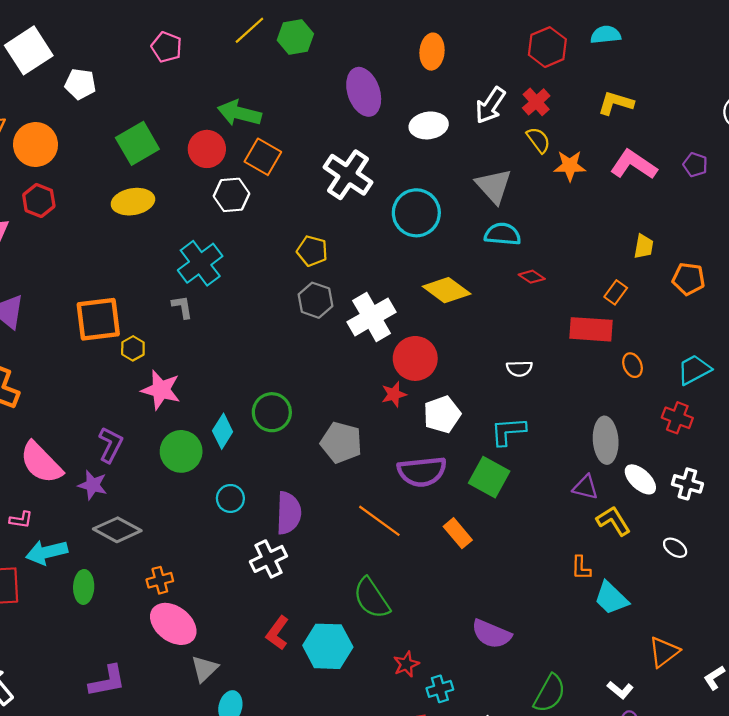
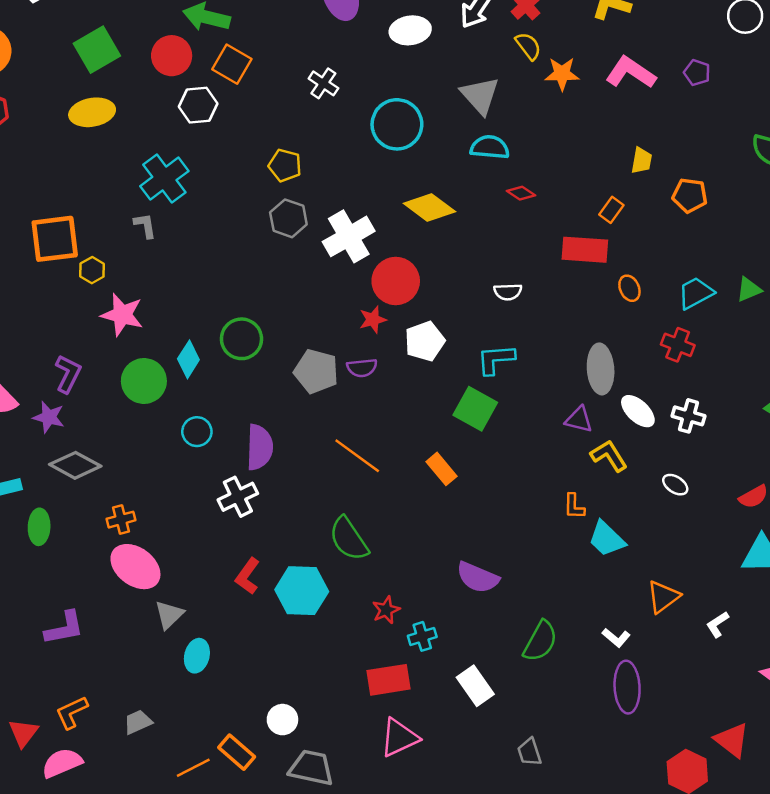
white cross: (348, 175) -> (323, 83), size x0.6
purple semicircle: (422, 472) -> (362, 368), moved, size x0.6

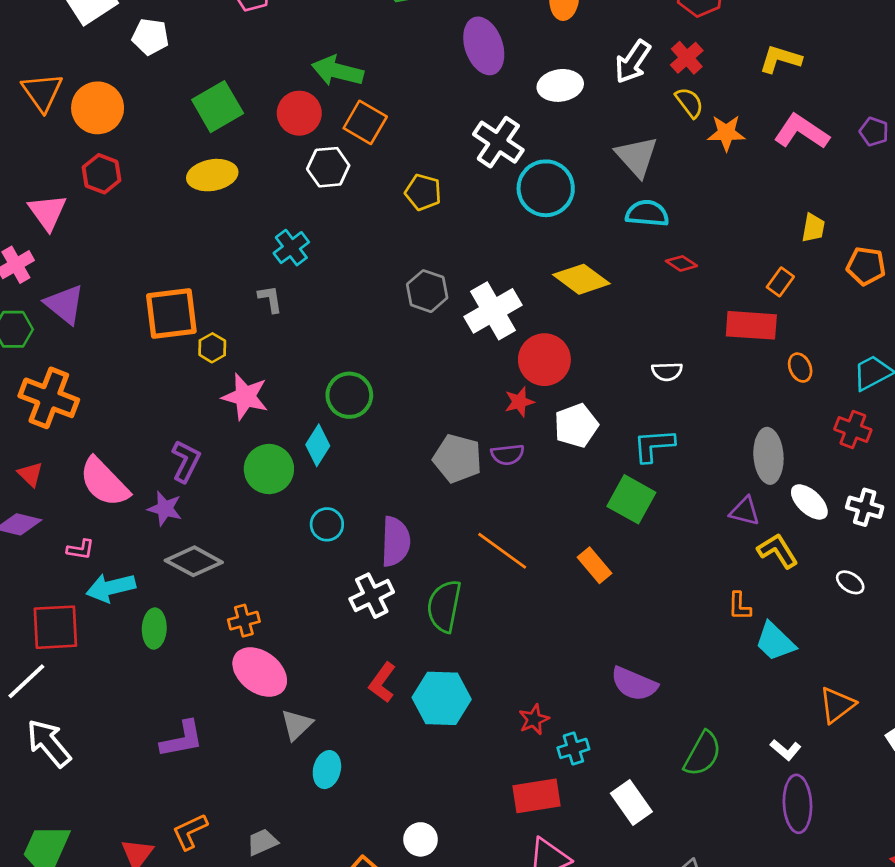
white cross: (323, 83) -> (498, 142), moved, size x1.5
yellow pentagon: (285, 165) -> (423, 192), moved
cyan cross: (164, 179) -> (291, 248), size x0.7
green circle: (241, 339) -> (349, 395), moved
green semicircle: (349, 539) -> (444, 606), moved, turned 45

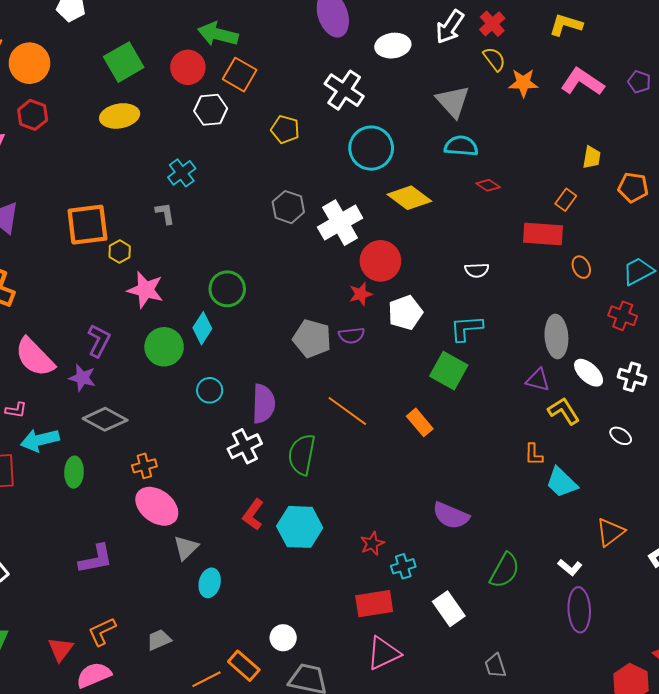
cyan circle: (546, 188) -> (371, 148), moved

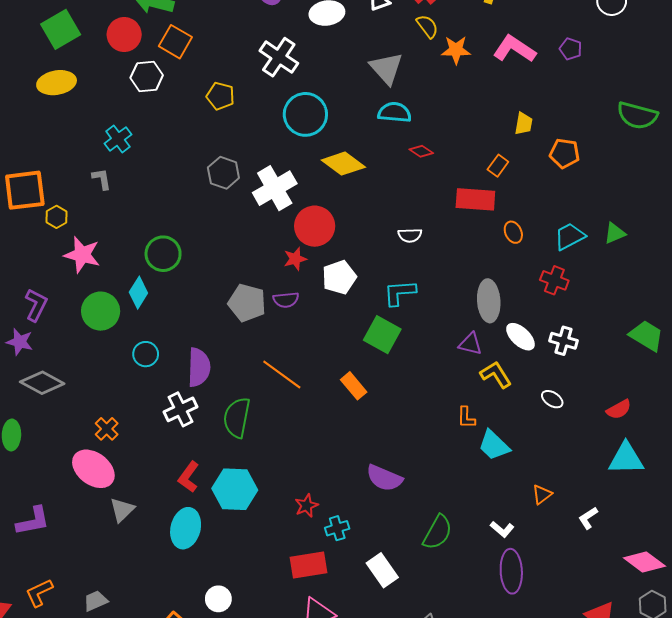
orange cross: (144, 466) -> (107, 429), moved, turned -30
orange triangle: (610, 532) -> (542, 494), size x0.7
cyan ellipse: (210, 583) -> (186, 528), moved, size x1.4

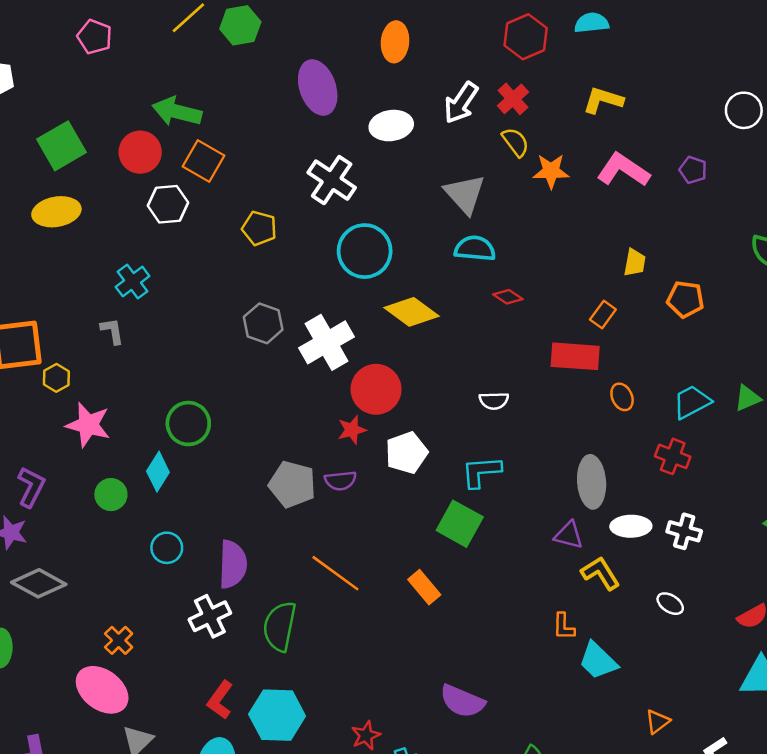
green circle: (101, 311) -> (111, 495), size x0.7
white ellipse: (520, 337) -> (631, 526), turned -44

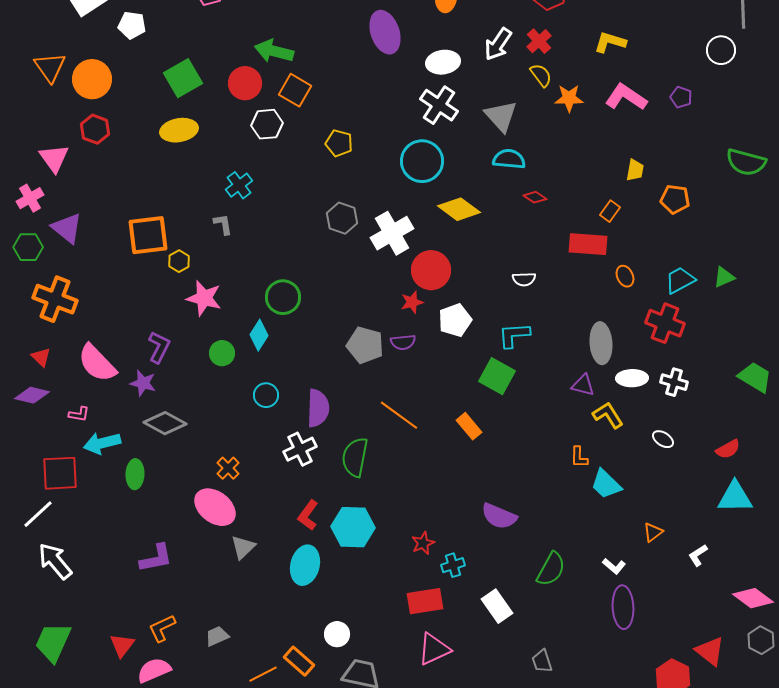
white cross: (332, 180) -> (439, 105), moved
red cross: (673, 456) -> (665, 323), size x1.4

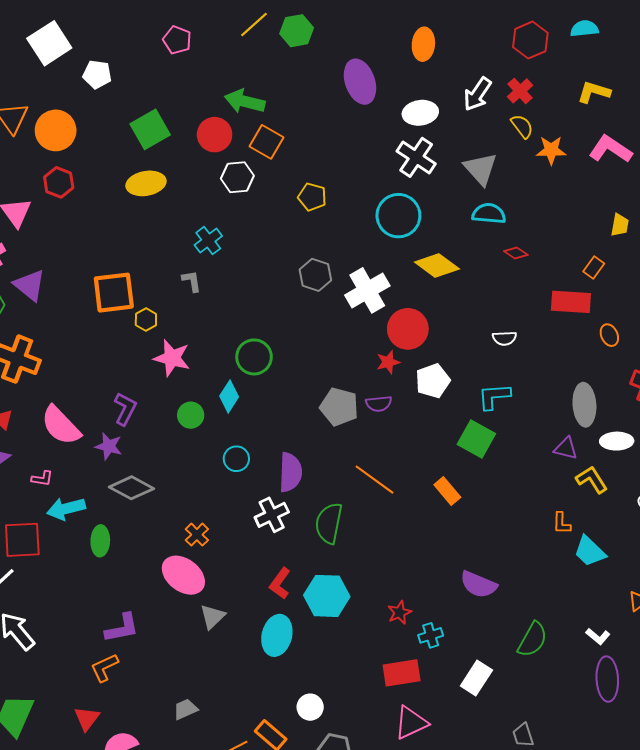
white rectangle: (497, 606) -> (476, 678), turned 68
orange L-shape: (162, 628) -> (104, 668), moved

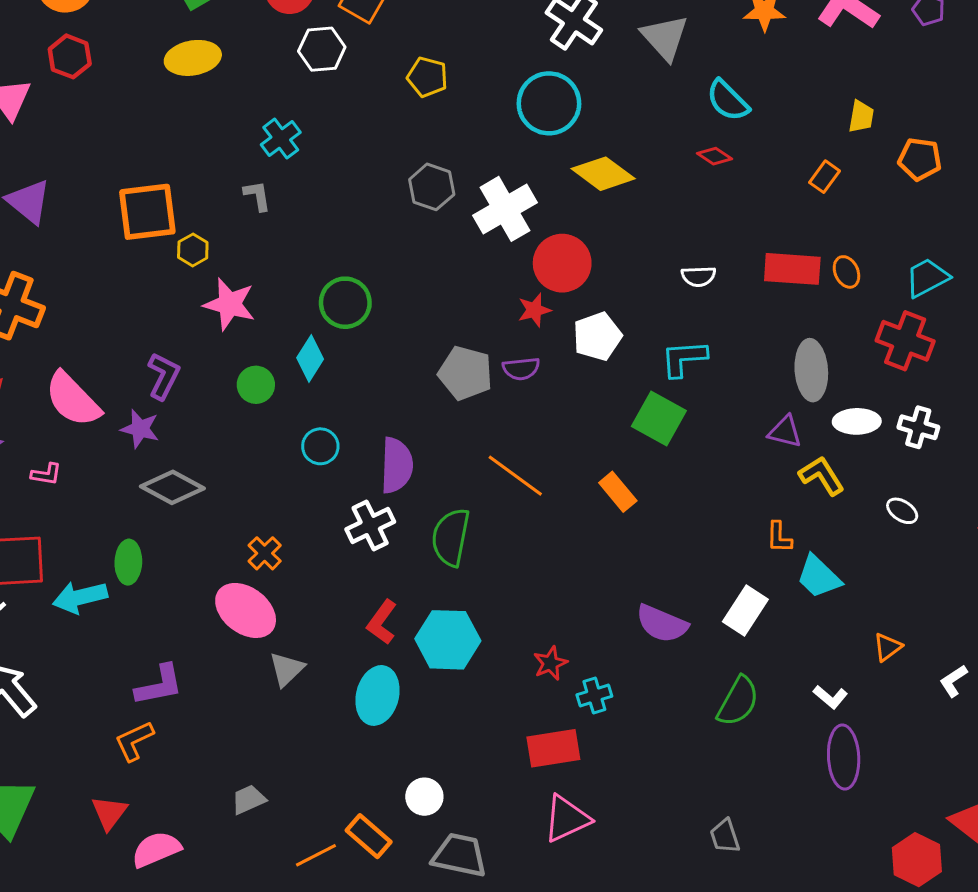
cyan semicircle: (489, 214) -> (728, 100), moved, turned -140
red rectangle: (571, 302) -> (792, 269), moved
cyan arrow: (66, 509) -> (80, 597), moved
white rectangle: (476, 678) -> (745, 610), moved

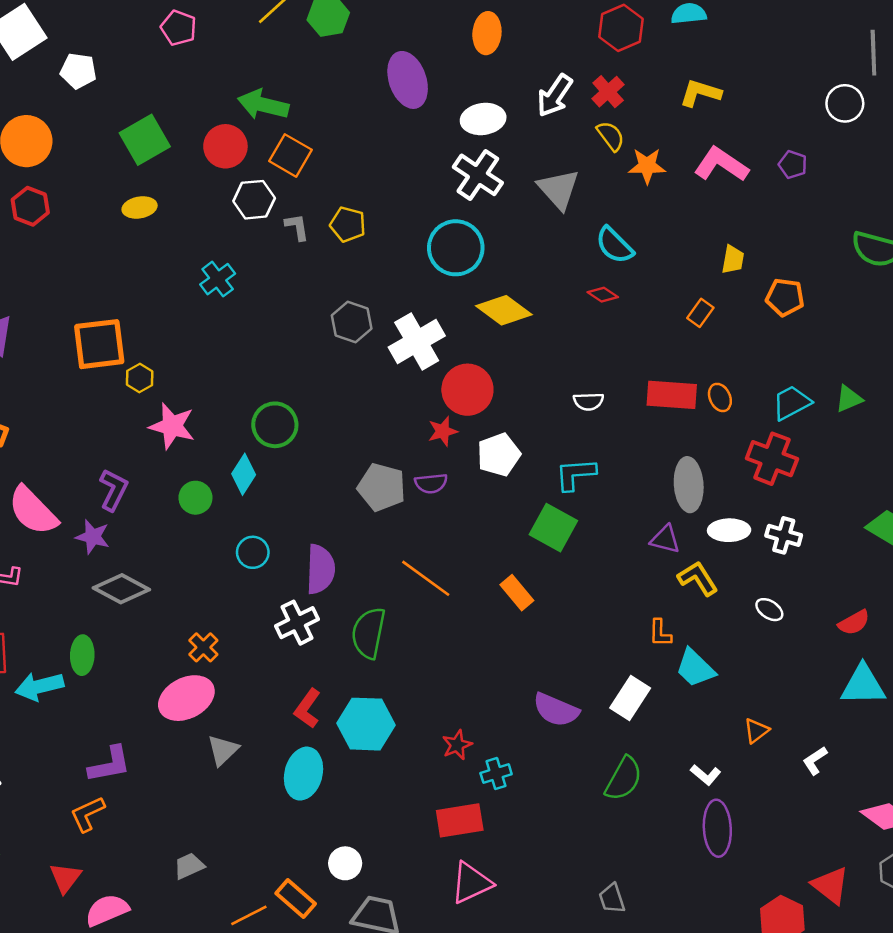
yellow ellipse: (193, 58) -> (140, 207), size x0.7
gray L-shape: (257, 196) -> (297, 227), moved
pink ellipse: (246, 610) -> (186, 698), turned -64

